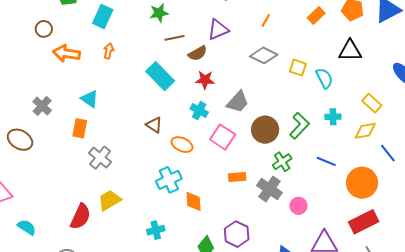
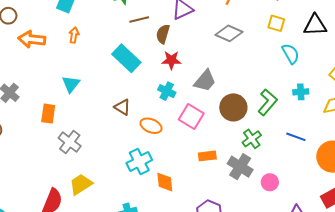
brown semicircle: (198, 53) -> (163, 34), turned 138
yellow square: (298, 68) -> (276, 23), moved
cyan triangle: (90, 99) -> (71, 84), moved, turned 36

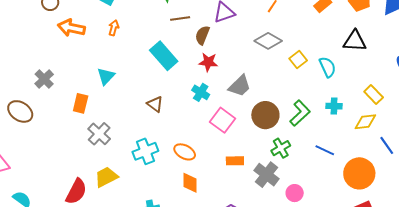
yellow square: (276, 23) -> (298, 60), moved, turned 30
orange ellipse: (151, 126) -> (185, 152), moved
cyan cross: (139, 162) -> (145, 151), moved

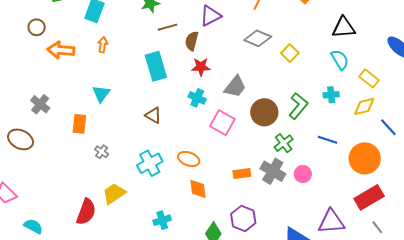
cyan rectangle: (164, 56) -> (156, 66), turned 32
cyan semicircle: (328, 67) -> (340, 60), moved
gray cross: (99, 134) -> (102, 152), size x0.6
orange rectangle: (235, 161) -> (242, 173), moved
pink circle: (295, 193) -> (303, 174), moved

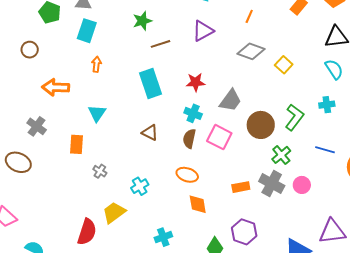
brown semicircle: (192, 41) -> (189, 139), moved
orange arrow: (61, 50) -> (56, 87), moved
cyan cross: (150, 163) -> (140, 186), moved, size x0.7

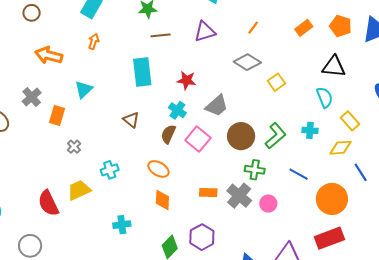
gray cross: (37, 126) -> (32, 97), moved
green cross: (281, 155) -> (255, 170), turned 36
red semicircle: (87, 232) -> (48, 203), turned 124

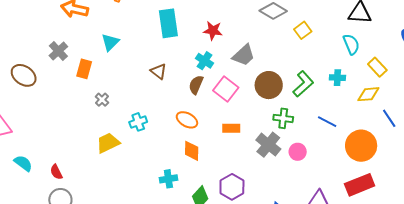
orange rectangle: (208, 192) -> (231, 128), moved
red semicircle: (48, 203) -> (56, 172), moved, size x0.6
cyan cross: (122, 225) -> (168, 179), moved

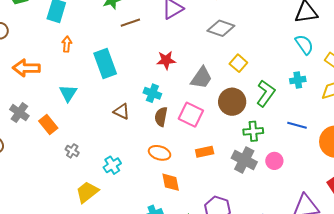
cyan rectangle: (168, 23) -> (105, 63), moved
yellow square: (303, 30) -> (238, 63), moved
cyan cross: (204, 61) -> (152, 93), moved
orange rectangle: (84, 69) -> (48, 125), turned -42

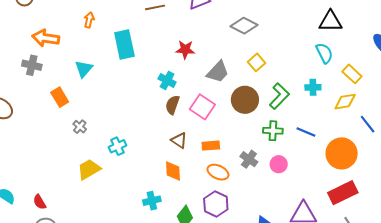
brown triangle: (122, 111) -> (179, 140), moved
gray cross: (19, 113) -> (32, 65), moved, turned -30
green cross: (253, 131) -> (273, 131), moved
orange ellipse: (160, 153) -> (218, 172), moved
gray cross: (244, 160) -> (249, 159), size x0.7

